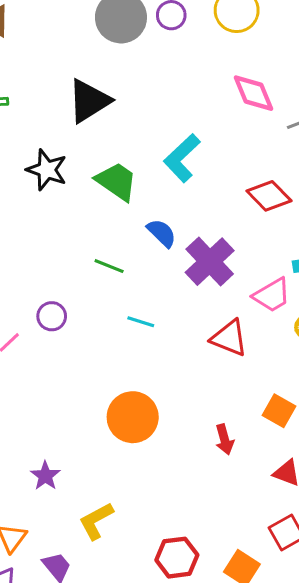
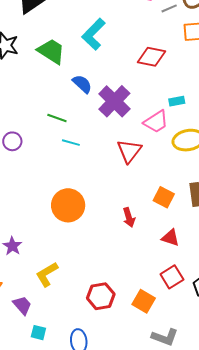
red diamond: (269, 196) -> (152, 57), turned -32
green line: (109, 266) -> (57, 118), moved
red triangle: (229, 338) -> (129, 151), turned 48

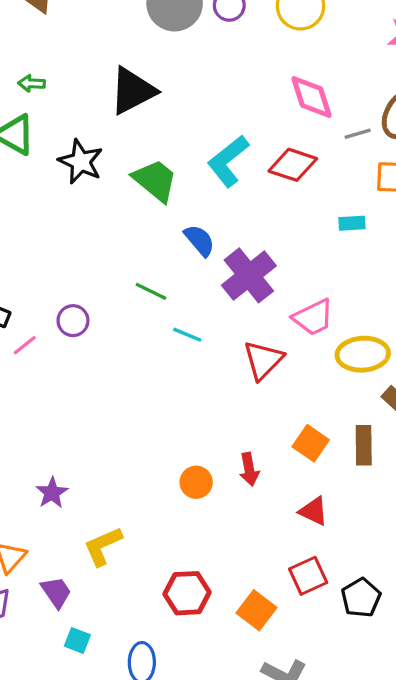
red diamond: (152, 57) -> (293, 165), moved
cyan rectangle: (177, 101) -> (352, 223), moved
cyan line: (71, 143) -> (187, 335), moved
orange circle: (68, 205) -> (196, 482), moved, size x0.6

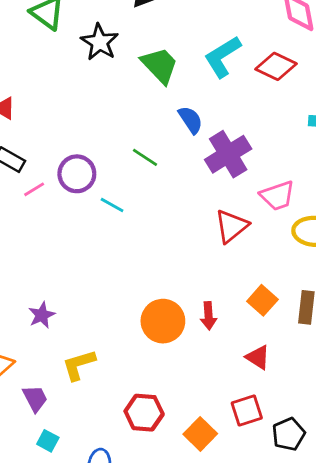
purple circle: (73, 321) -> (77, 174), size x1.4
cyan line: (187, 335) -> (112, 205), moved
orange circle: (196, 482) -> (163, 321), size x1.6

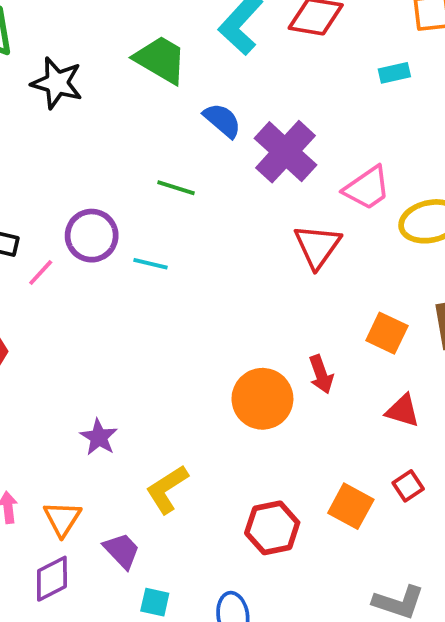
black star: (100, 42) -> (57, 83), moved
red square: (247, 411) -> (408, 486), size x0.7
orange square: (200, 434) -> (351, 506), moved

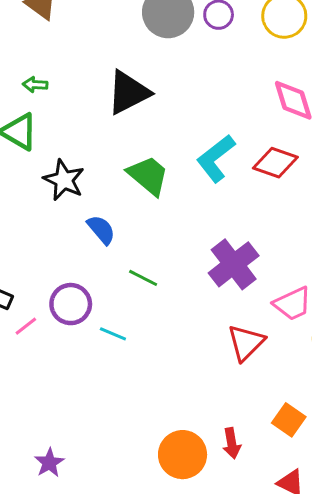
blue semicircle: (222, 120) -> (101, 230), moved

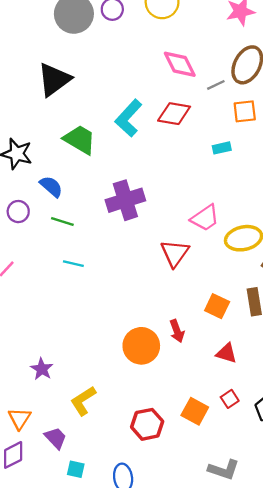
purple cross: (234, 264) -> (125, 200), moved, turned 30
green line: (143, 278) -> (62, 222), moved
purple circle: (71, 304) -> (18, 212), moved, size x0.7

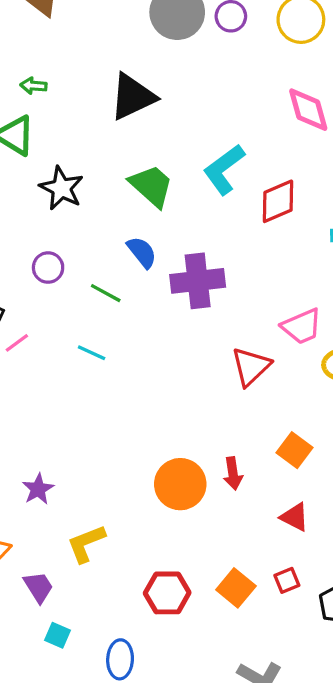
red diamond: (174, 114) -> (278, 201), moved, turned -44
blue semicircle: (51, 186) -> (142, 252), moved
cyan line: (73, 264) -> (92, 353), moved

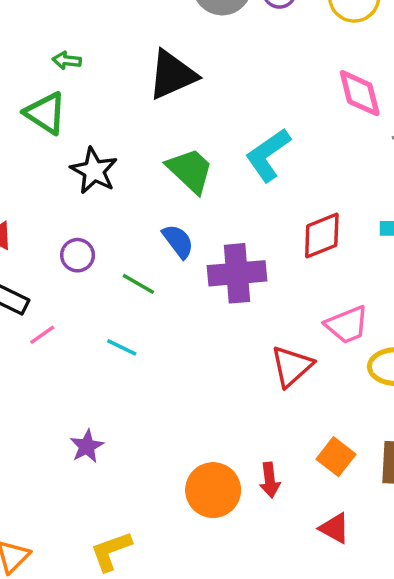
red diamond: (278, 201) -> (322, 236), moved
purple star: (38, 489) -> (87, 446), moved

